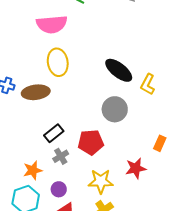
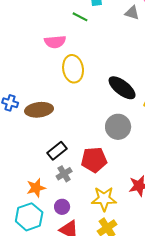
pink semicircle: (52, 24) -> (55, 42), size x0.7
yellow ellipse: (58, 62) -> (73, 69), moved

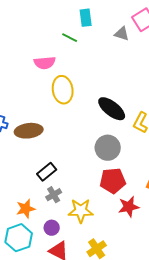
red pentagon: (94, 160) -> (113, 181), moved
yellow star: (104, 199) -> (81, 211), moved

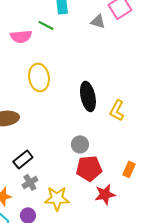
pink semicircle: (45, 63) -> (21, 36), moved
black ellipse: (112, 109) -> (88, 96), turned 40
gray circle: (108, 148) -> (80, 144), moved, size x0.7

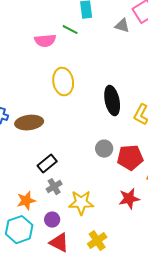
red pentagon: (89, 168) -> (130, 158), moved

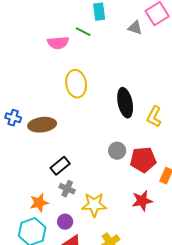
gray cross: (54, 187) -> (67, 189), turned -35

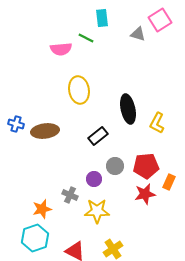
gray circle: (117, 151) -> (115, 166), moved
black rectangle: (60, 166) -> (98, 136), moved
red star: (142, 201) -> (145, 194), moved
purple circle: (65, 222) -> (94, 179), moved

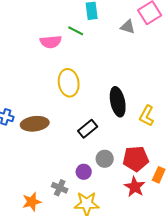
red star: (145, 194) -> (135, 187), turned -30

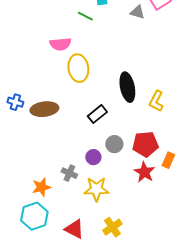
pink semicircle: (51, 42) -> (60, 44), moved

